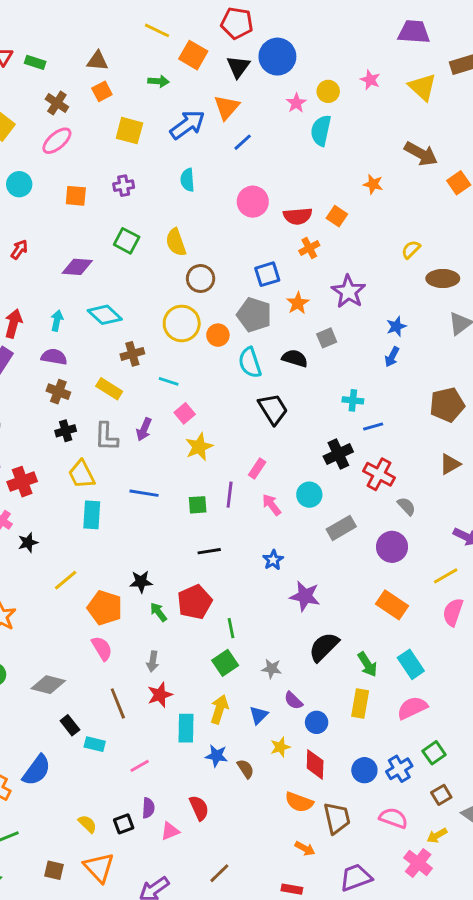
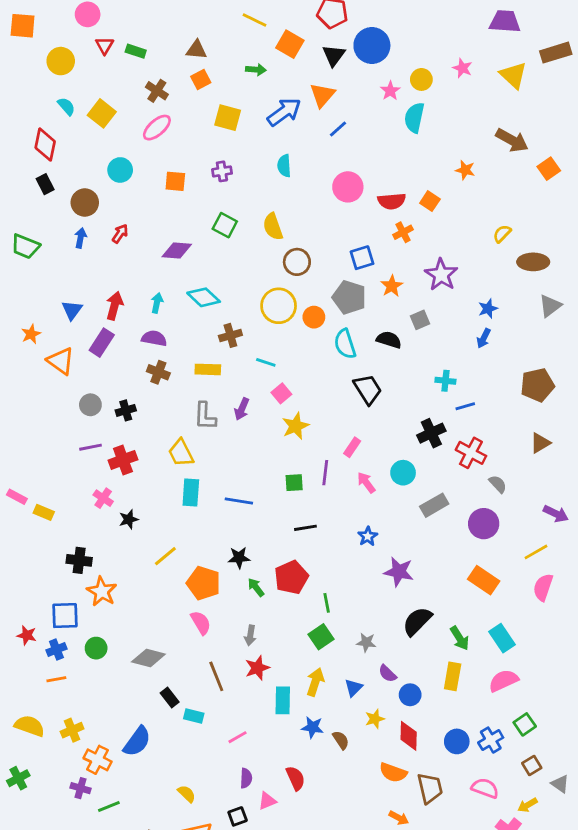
yellow rectangle: (109, 389) -> (208, 369), turned -30
black cross: (66, 431) -> (126, 410), moved
blue line: (144, 493) -> (239, 501), moved
black square: (124, 824) -> (238, 816), moved

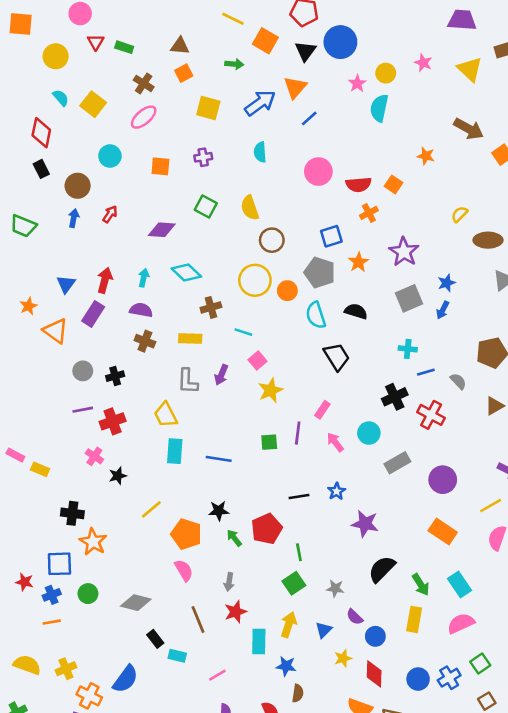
gray square: (420, 320) -> (409, 298), moved, size x1.5
gray semicircle: (498, 484) -> (458, 381), moved
black line: (305, 528) -> (299, 496), moved
brown semicircle: (341, 740) -> (298, 693), moved, turned 42

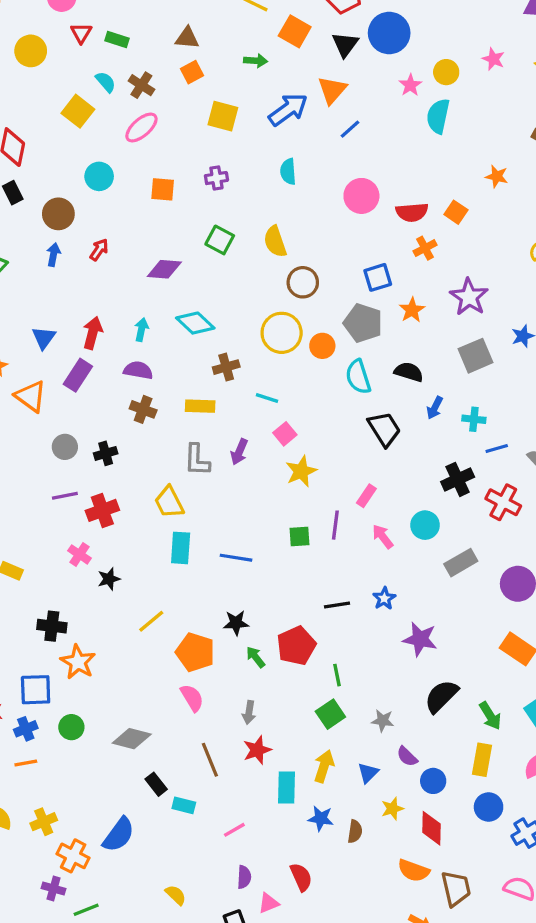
cyan semicircle: (61, 98) -> (106, 82), moved
blue arrow: (443, 310) -> (435, 408), moved
blue circle: (418, 679) -> (489, 807), moved
brown semicircle: (298, 693) -> (355, 831), moved

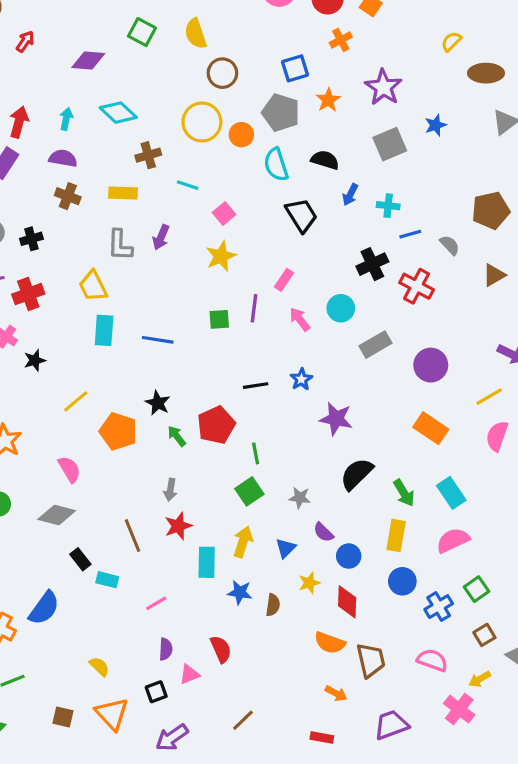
pink square: (285, 434) -> (224, 214), moved
black star: (236, 623) -> (158, 403), turned 30
pink semicircle: (192, 698) -> (69, 469), moved

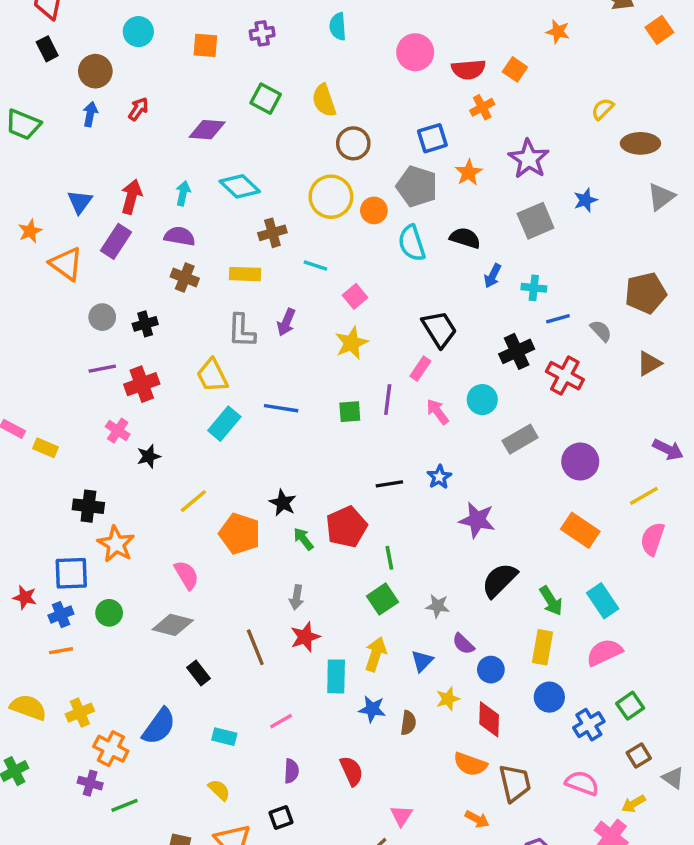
black trapezoid: (301, 215) -> (439, 329), moved
cyan rectangle: (104, 330) -> (224, 424), turned 36
blue line: (158, 340) -> (281, 408), moved
cyan rectangle: (107, 580) -> (224, 737), moved
pink triangle: (189, 674) -> (401, 816), moved, turned -35

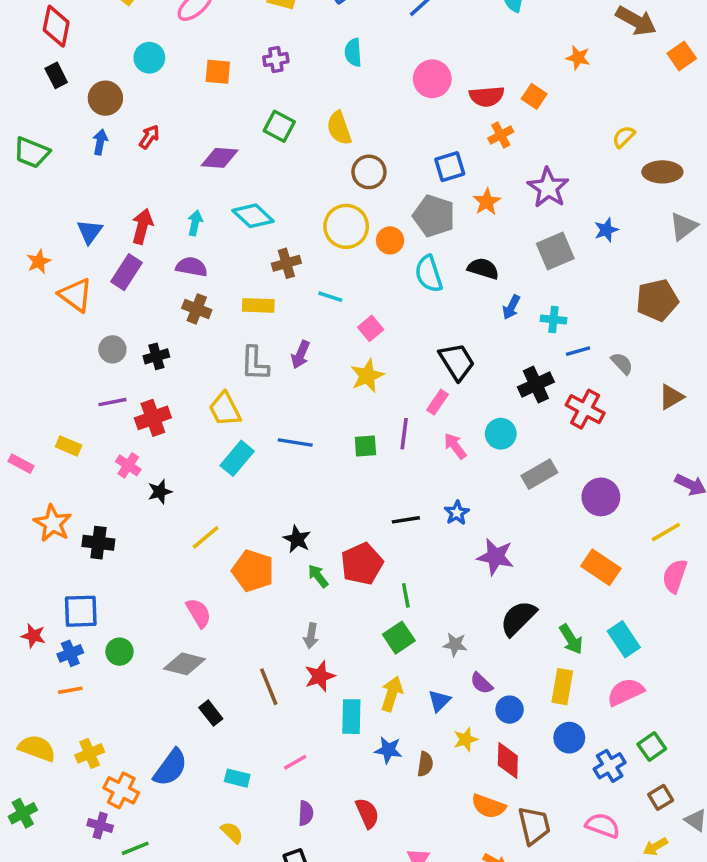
brown pentagon: (646, 293) -> (657, 300), moved
yellow rectangle: (45, 448) -> (69, 446), moved
orange star: (116, 544) -> (53, 523), moved

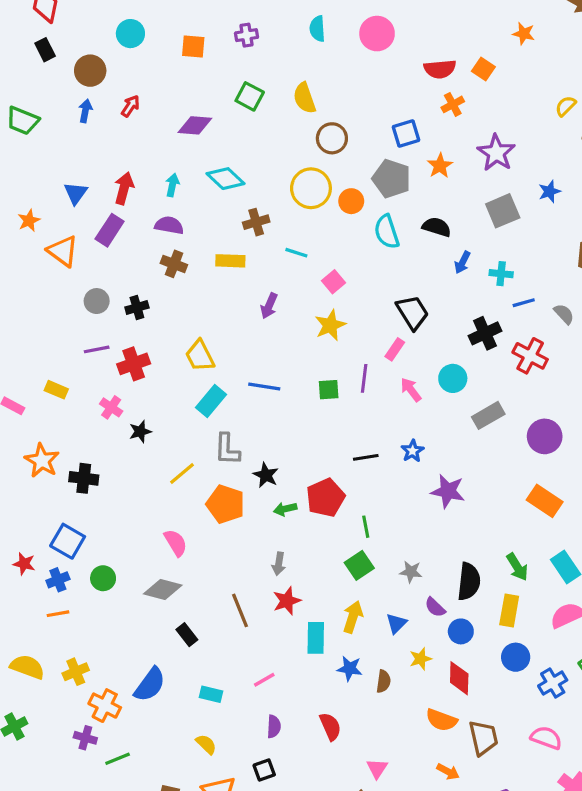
pink circle: (432, 79) -> (377, 34), moved
gray L-shape: (255, 363) -> (227, 449), moved
green arrow: (318, 576) -> (285, 509), turned -65
blue square: (81, 611) -> (68, 541), turned 32
black semicircle: (518, 618) -> (469, 581), moved, turned 141

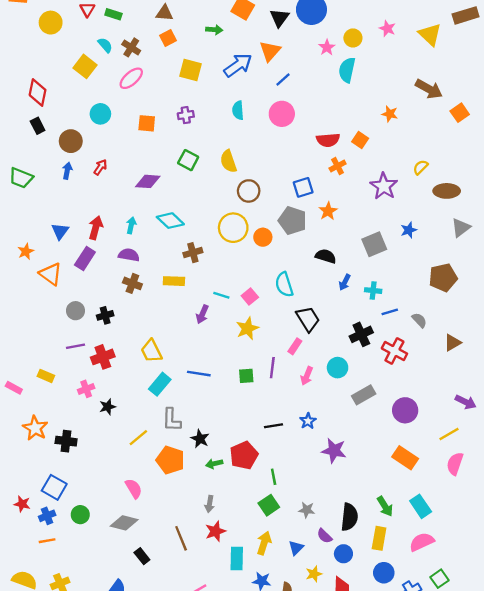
purple star: (496, 153) -> (384, 186), moved
cyan semicircle: (387, 232) -> (284, 285), moved
cyan line: (296, 253) -> (221, 295), moved
pink arrow: (411, 390) -> (307, 376), turned -120
pink cross: (111, 407) -> (86, 389), turned 35

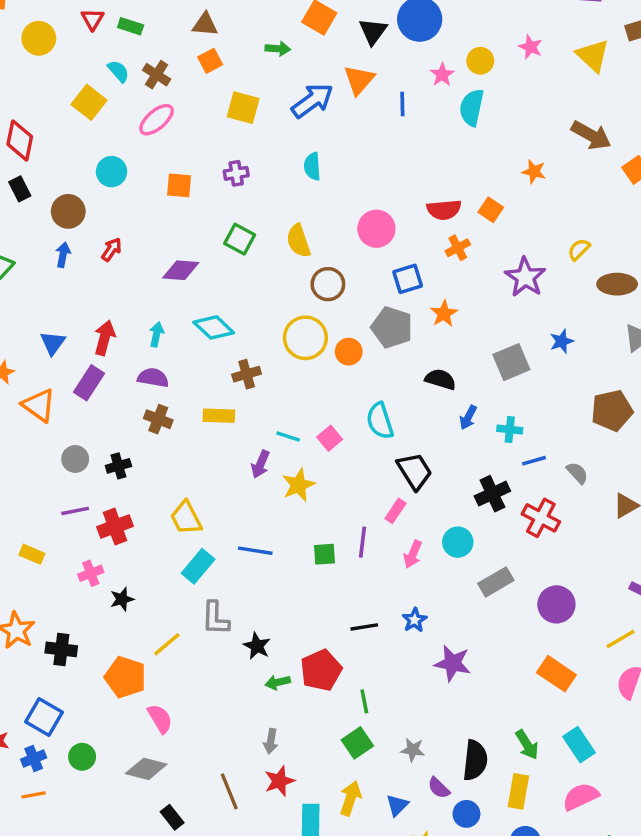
blue line: (283, 79) -> (402, 104), moved, turned -49
pink circle: (282, 114) -> (376, 229), moved
yellow star: (247, 328) -> (298, 485), moved
orange pentagon: (170, 460) -> (125, 677), moved

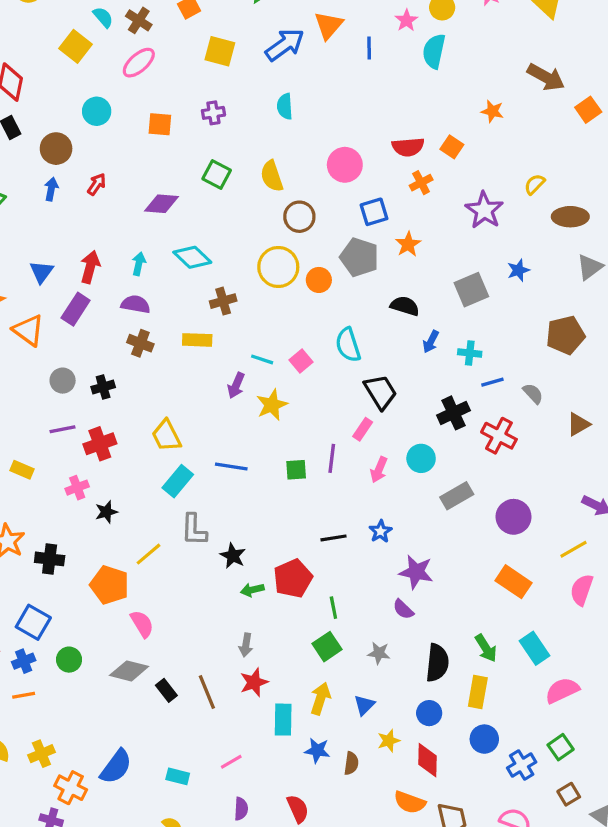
purple semicircle: (439, 788) -> (403, 609), moved
pink semicircle: (581, 797) -> (562, 690), moved
black rectangle: (172, 817) -> (166, 690), moved

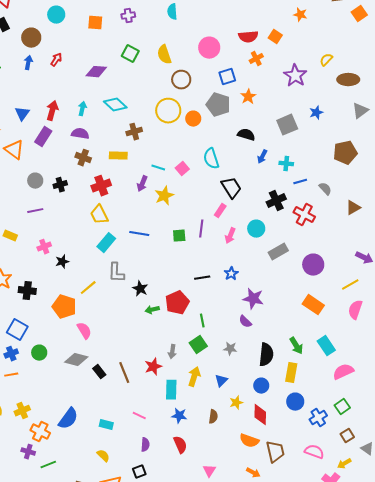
red cross: (100, 444) -> (101, 186), moved
gray arrow: (246, 645) -> (172, 352), moved
blue star: (317, 750) -> (179, 416), moved
pink line: (231, 762) -> (139, 416), turned 56

